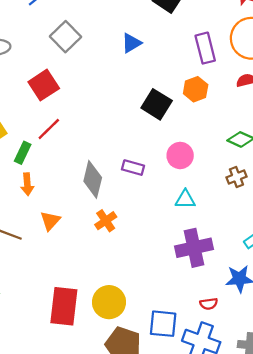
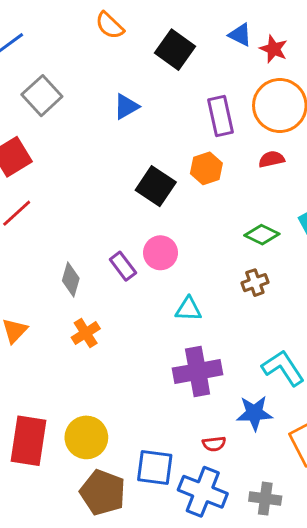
pink circle: (180, 155) -> (160, 253), moved
purple rectangle: (133, 168) -> (123, 266), turned 35
gray diamond: (93, 179) -> (71, 280), size x0.7

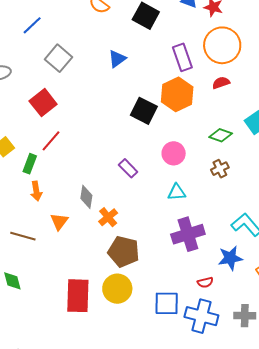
orange hexagon: (206, 168) -> (177, 94), size x1.5
pink circle: (160, 253) -> (174, 153), moved
gray diamond: (71, 280) -> (86, 197), moved
brown pentagon: (103, 492) -> (124, 252), moved

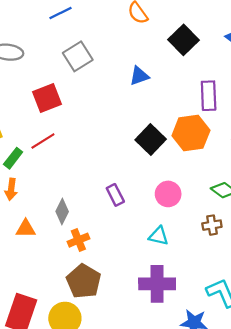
orange triangle: (59, 221) -> (26, 229), turned 36

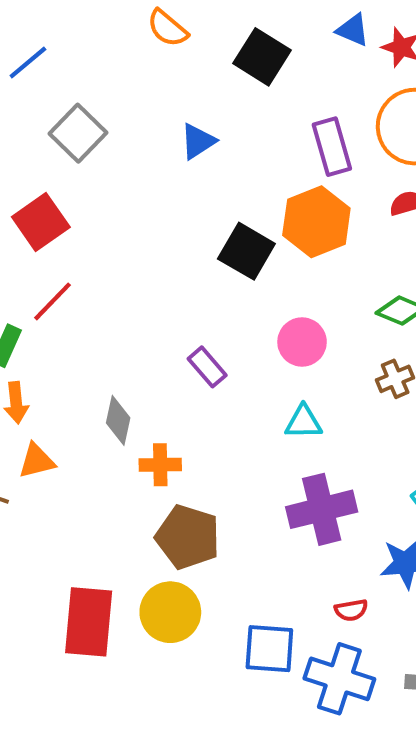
orange triangle: (26, 229) -> (37, 461), moved
orange cross: (78, 240) -> (160, 465), turned 35

